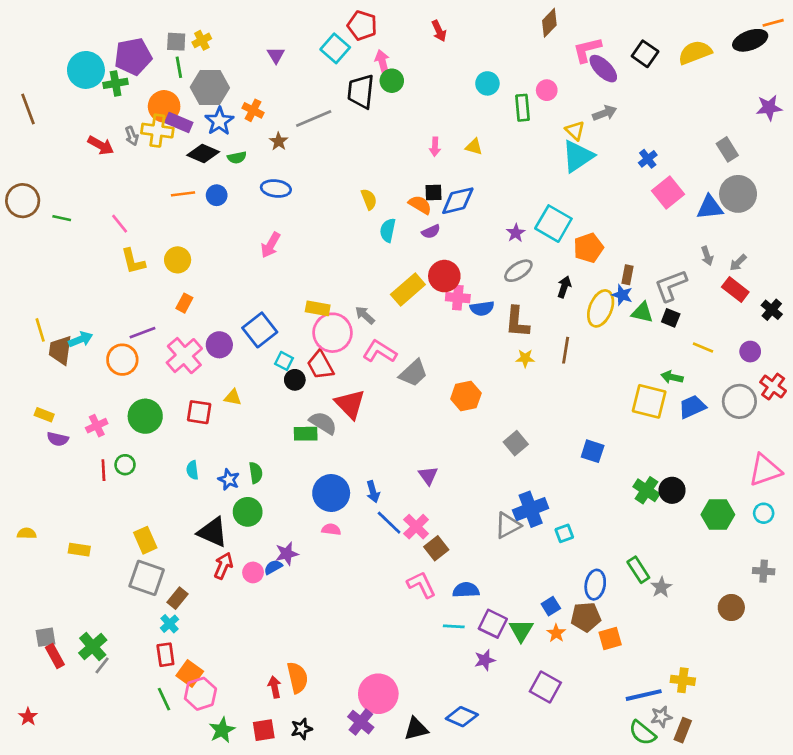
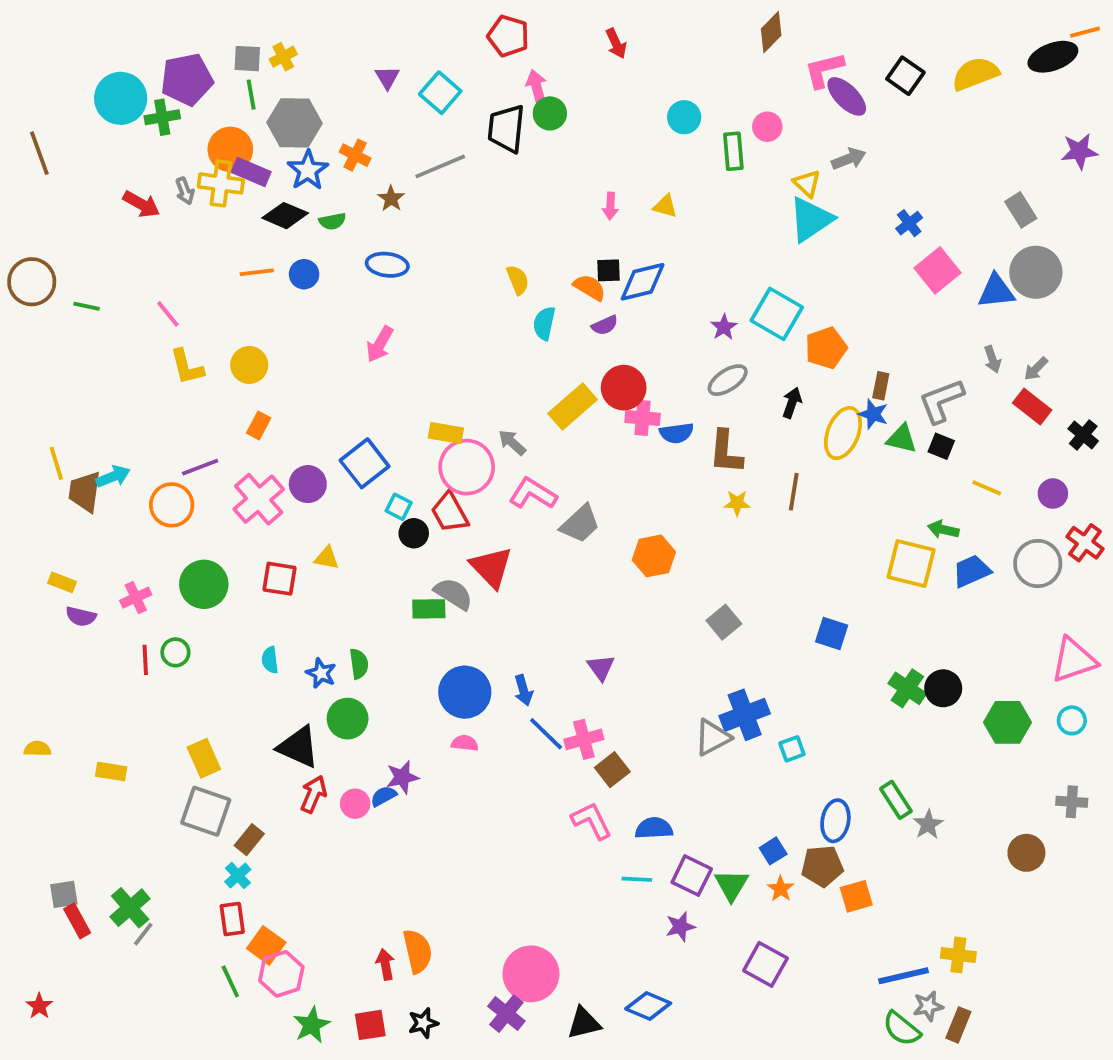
cyan square: (335, 48) -> (440, 93), moved
pink cross: (416, 527) -> (584, 739), turned 30

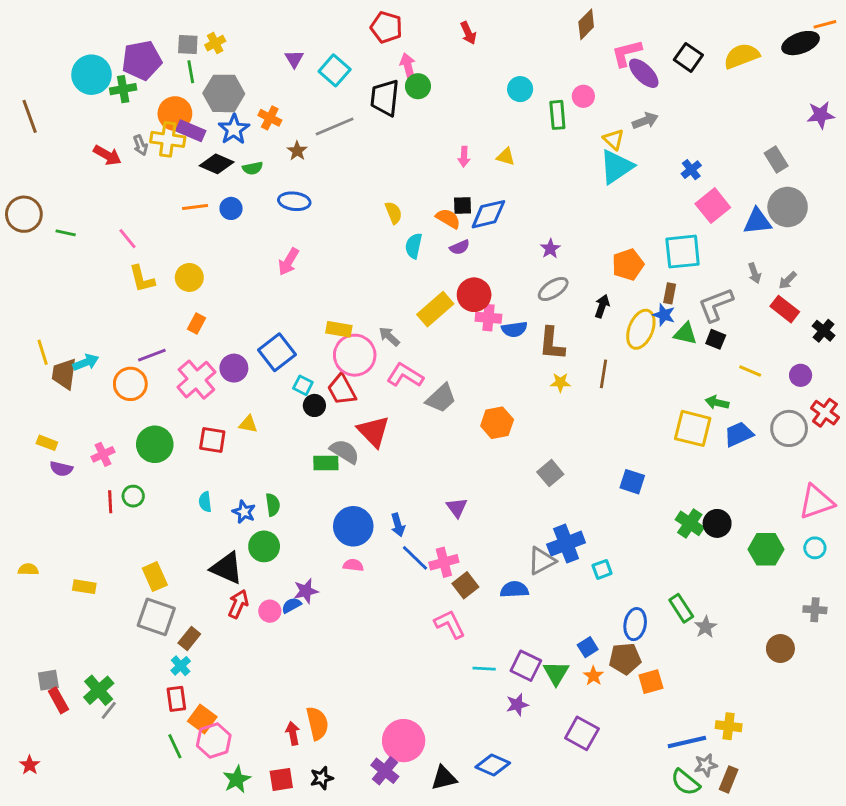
cyan square: (777, 314) -> (683, 252), moved, turned -36
blue semicircle: (654, 828) -> (514, 590), moved

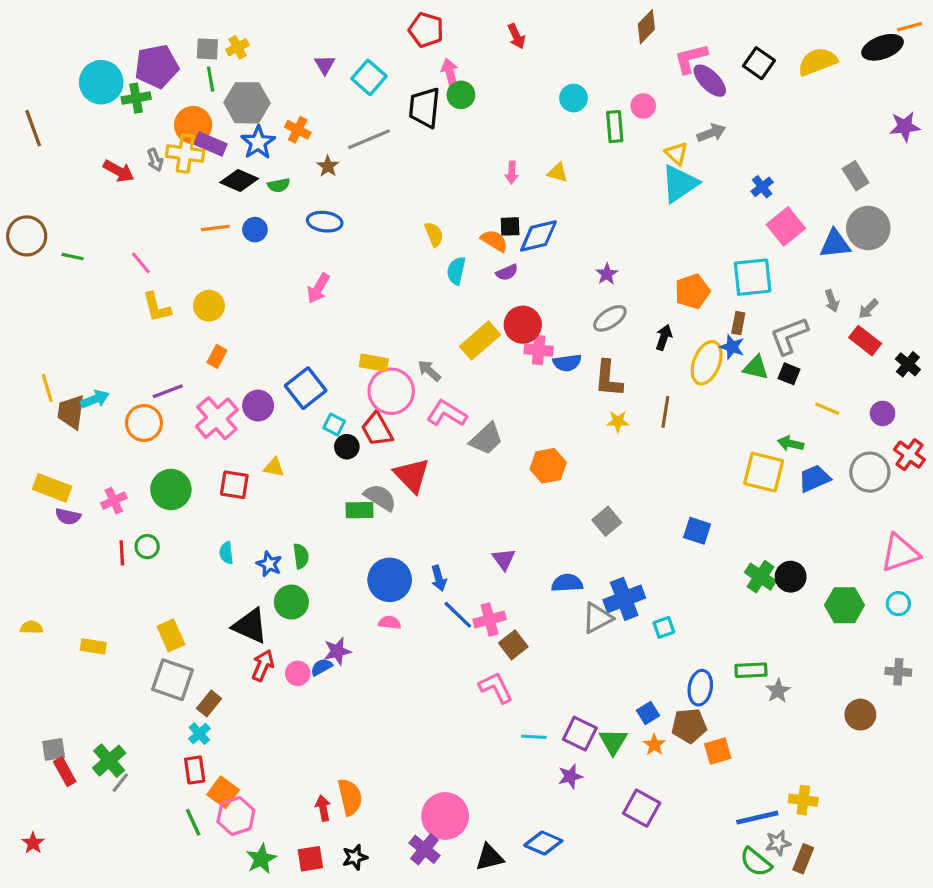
yellow rectangle: (47, 443) -> (52, 488), size x1.6
blue semicircle: (514, 590) -> (567, 583), moved
green rectangle: (681, 608) -> (751, 670), turned -60

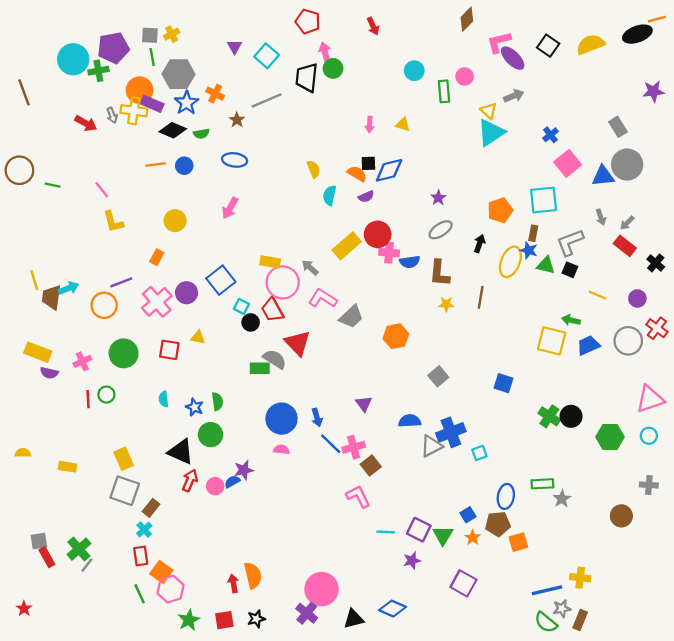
yellow circle: (209, 306) -> (175, 221), moved

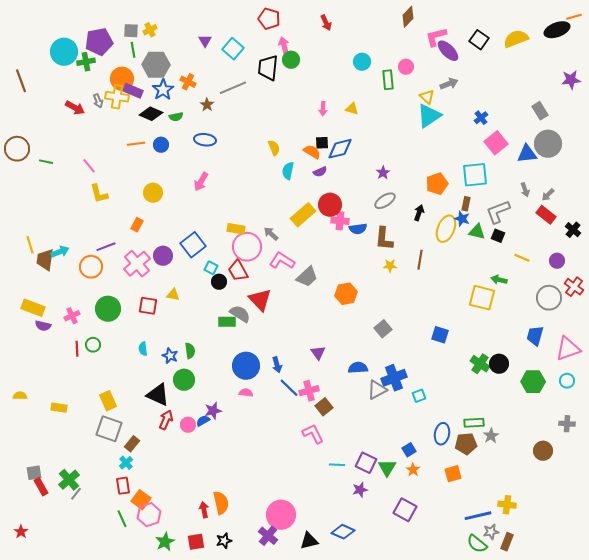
blue trapezoid: (588, 345) -> (535, 336), moved, turned -50
brown pentagon: (498, 524) -> (466, 444), moved

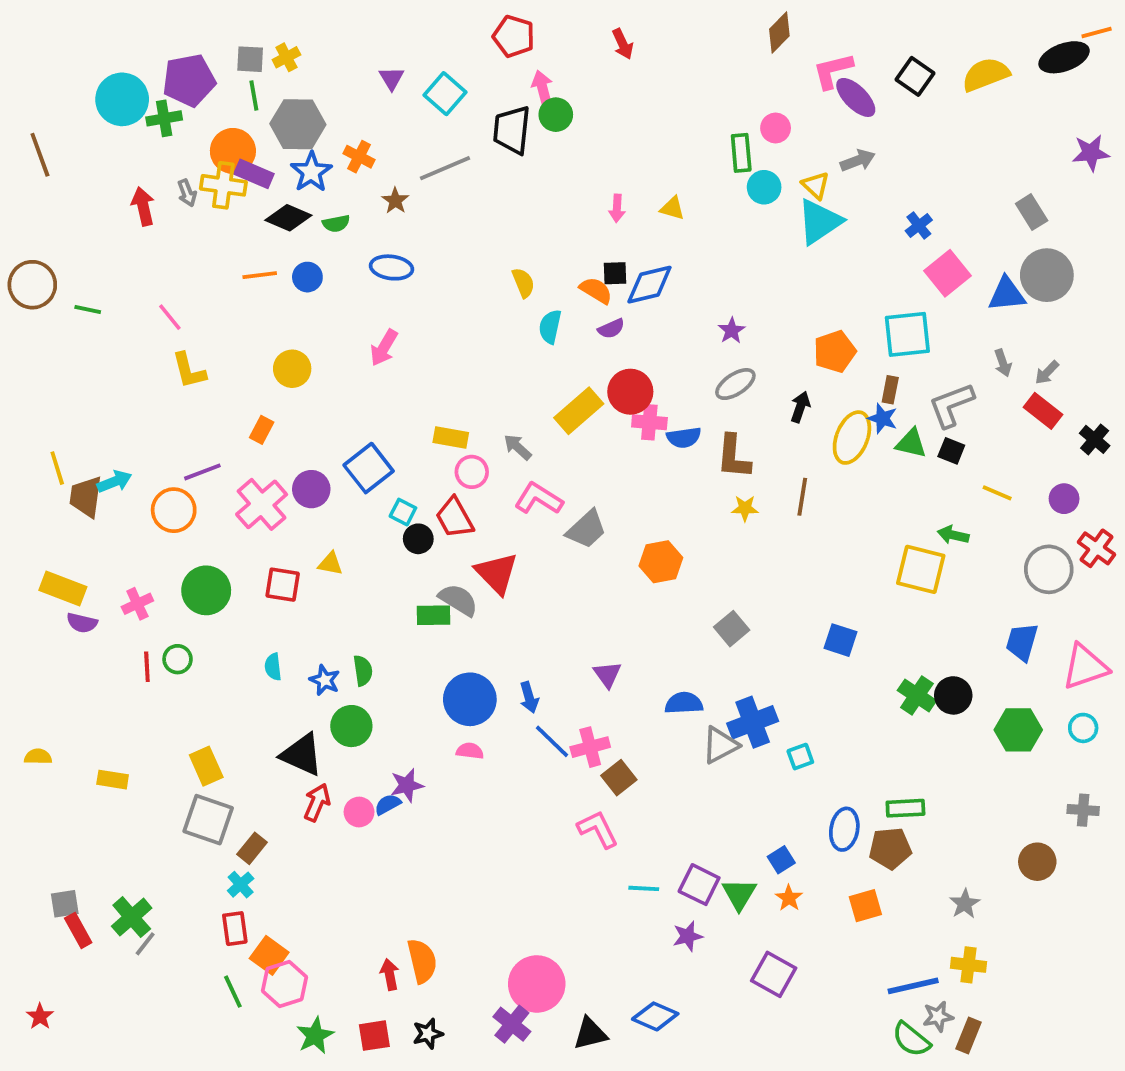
cyan circle: (362, 62) -> (764, 187), moved
red arrow: (75, 108) -> (143, 206), turned -132
pink circle: (247, 247) -> (472, 472), size x0.6
gray star: (491, 436) -> (965, 904), moved

